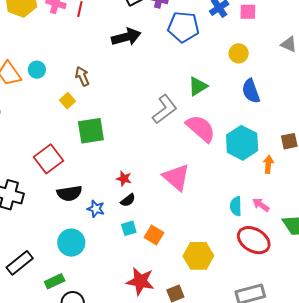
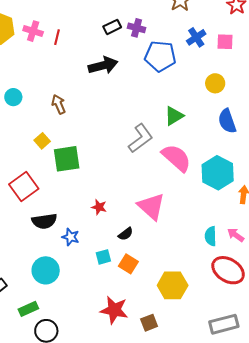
yellow square: (67, 101) -> (42, 141), moved
black semicircle: (128, 200) -> (126, 234), moved

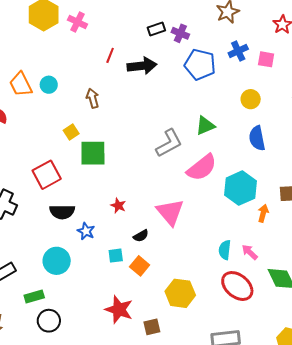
red line: (57, 37) -> (110, 55), moved
pink semicircle: (176, 158) -> (202, 168), turned 92

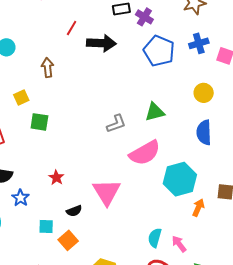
gray L-shape: (169, 143) -> (116, 124), size x0.7
green square: (93, 153) -> (39, 122), size x0.7

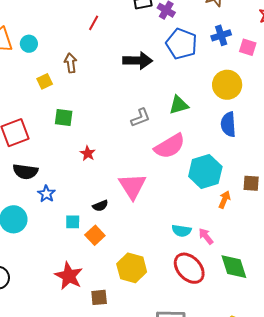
black arrow: (101, 43) -> (138, 61), moved
yellow circle: (204, 93) -> (227, 85), size x1.5
yellow square: (21, 98) -> (45, 81), moved
red star: (56, 178) -> (88, 153), moved
cyan semicircle: (155, 238) -> (182, 231), turned -96

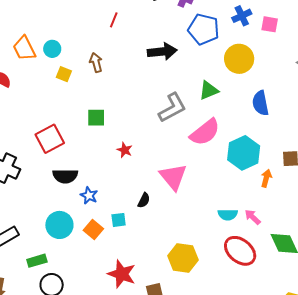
yellow square: (45, 81) -> (64, 74), moved, turned -35
yellow circle: (227, 85) -> (239, 59), moved
gray L-shape: (140, 118) -> (172, 108), size x1.5
black semicircle: (100, 206) -> (144, 200), turned -35
orange square: (95, 235) -> (93, 230), moved

